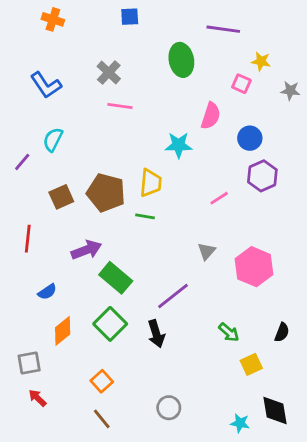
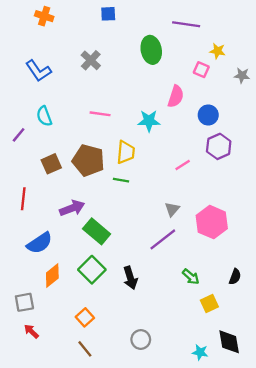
pink line: (120, 106) -> (100, 114), moved
cyan semicircle: (53, 140) -> (44, 116), turned -48
blue semicircle: (47, 292) -> (40, 243), size x1.6
purple line: (173, 296) -> (163, 239), moved

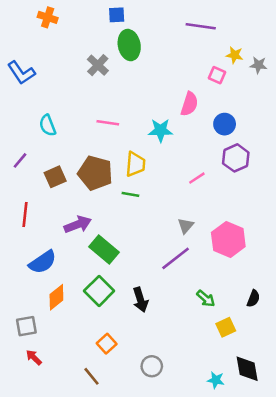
green ellipse: (151, 50) -> (129, 45), moved
blue L-shape: (38, 71) -> (21, 73), moved
gray star: (242, 75) -> (258, 65), moved
purple line: (19, 135) -> (20, 160), moved
orange square: (85, 317) -> (107, 344), moved

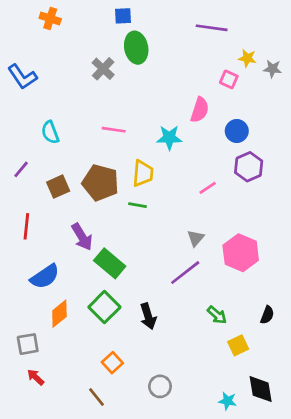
purple arrow: (78, 224) -> (82, 237), turned 80

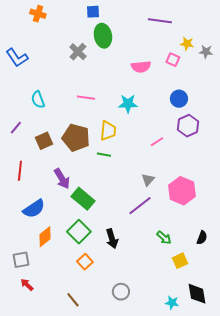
pink semicircle: (200, 110) -> (141, 67), moved, turned 66
orange square: (112, 363) -> (85, 262), moved

